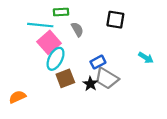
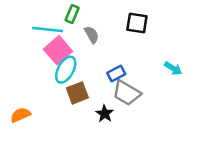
green rectangle: (61, 12) -> (72, 14), turned -64
black star: (90, 84) -> (105, 114), moved

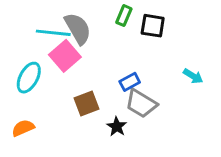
green rectangle: (72, 14) -> (124, 16), moved
gray semicircle: (92, 35) -> (78, 29), moved, size x1.6
cyan ellipse: (66, 70) -> (29, 78), moved

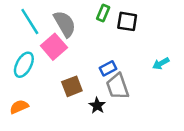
cyan line: (53, 33) -> (30, 21), moved, turned 52
cyan arrow: (193, 76) -> (161, 64), turned 119
gray trapezoid: (141, 103) -> (118, 86), turned 40

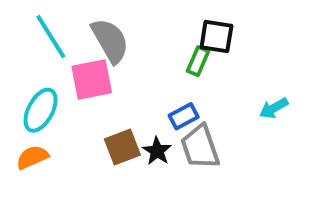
green rectangle: (103, 13) -> (198, 61), moved
pink square: (54, 47) -> (92, 79), turned 30
black star: (97, 106) -> (157, 151), moved
orange semicircle: (19, 107) -> (32, 157), moved

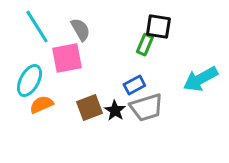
gray semicircle: (110, 41) -> (80, 30), size x0.7
cyan arrow: (274, 108) -> (200, 79), size x1.6
gray trapezoid: (200, 147) -> (146, 107), turned -88
orange semicircle: (32, 157) -> (41, 104), moved

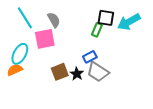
cyan arrow: (200, 79) -> (129, 22), moved
orange semicircle: (41, 104) -> (15, 70), moved
gray trapezoid: (146, 107) -> (98, 72), turned 50

